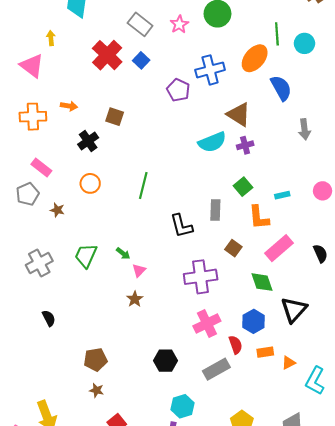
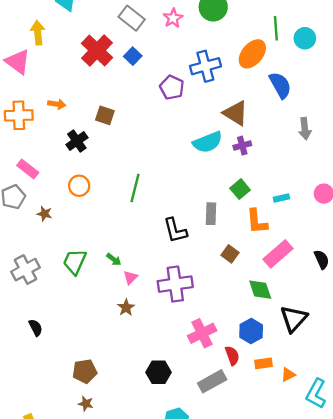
yellow arrow: (51, 38) -> (38, 33), size x1.5
purple cross: (201, 277) -> (175, 284), moved

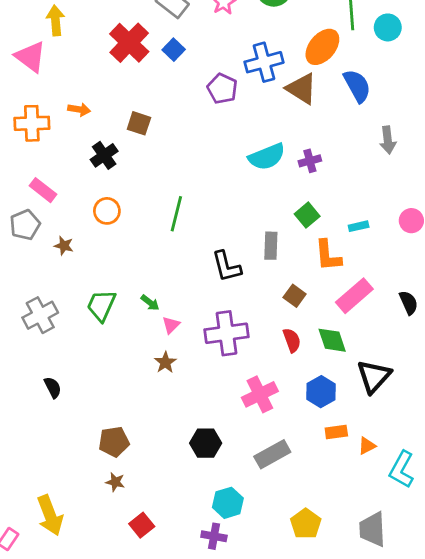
brown triangle: (236, 113) -> (302, 89), moved
red semicircle: (232, 356) -> (292, 340), moved

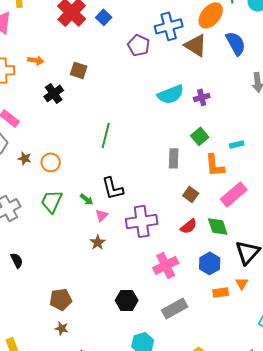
orange circle: (107, 211) -> (51, 162), moved
black L-shape: (226, 267) -> (113, 188), moved
red semicircle: (292, 340) -> (189, 226), turned 72
orange triangle: (367, 446) -> (242, 283), moved, turned -32

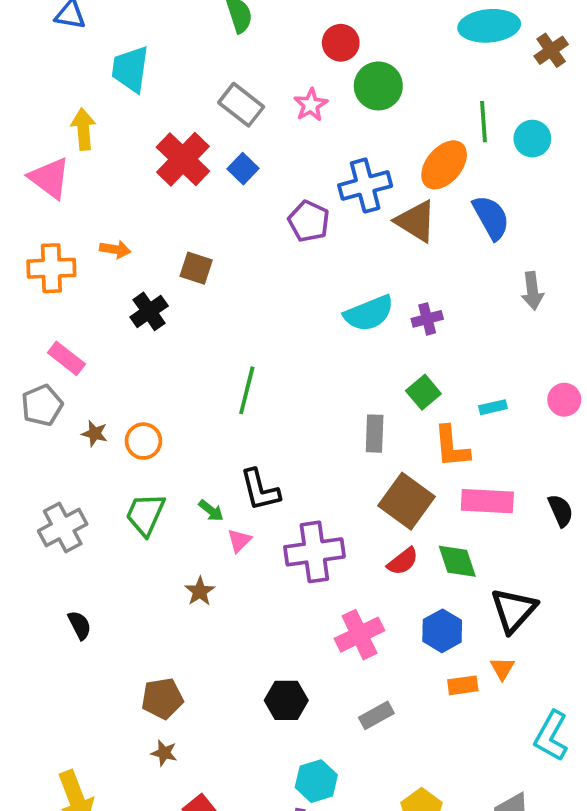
brown square: (191, 194) -> (406, 501), size x1.8
pink rectangle: (234, 194) -> (487, 501), turned 44
brown star: (98, 242) -> (200, 591), moved
gray rectangle: (175, 308) -> (376, 715), size x0.7

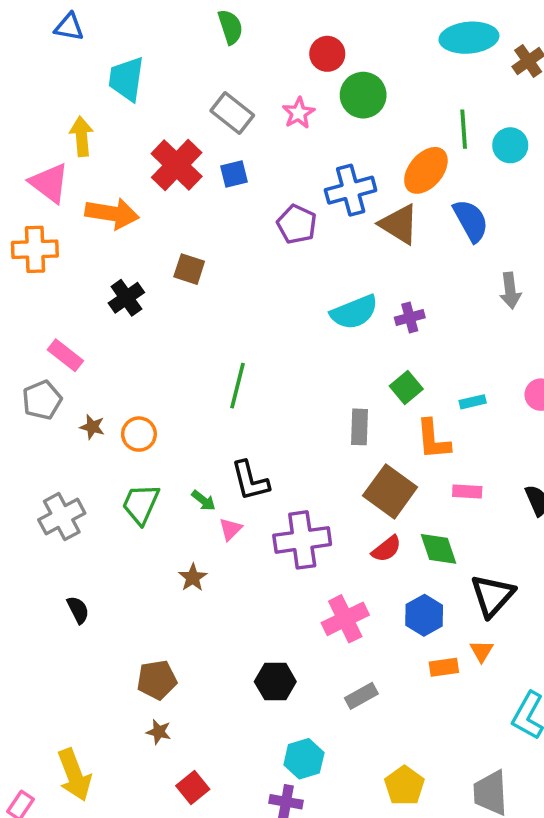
blue square: (243, 169) -> (234, 174), turned 32
orange arrow: (115, 249) -> (112, 213), moved, size x1.8
orange cross: (51, 268) -> (35, 249), moved
black cross: (149, 311) -> (126, 298), moved
pink rectangle: (487, 501) -> (467, 491), size x0.6

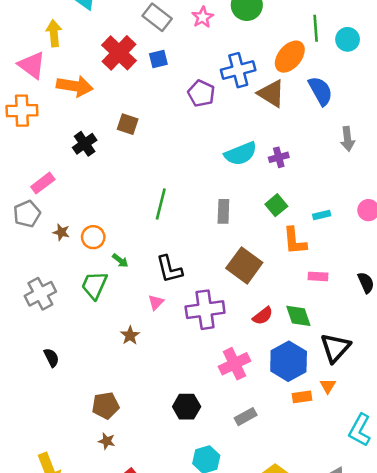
pink rectangle: (65, 355) -> (43, 183), turned -75
gray rectangle: (360, 427) -> (223, 211), moved
brown square: (390, 491) -> (244, 265), moved
green arrow: (204, 500) -> (120, 261), moved
blue hexagon: (424, 615) -> (289, 361), size x1.4

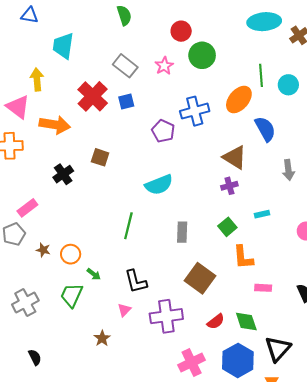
brown triangle: (271, 93) -> (235, 157), moved
cyan semicircle: (241, 154) -> (159, 185), moved
cyan rectangle: (322, 215) -> (262, 214), moved

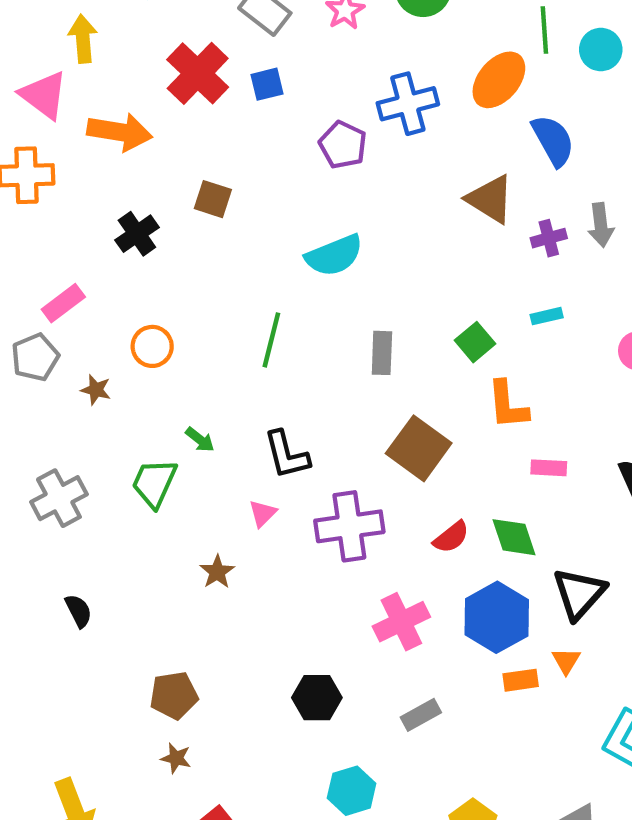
purple cross: (229, 186) -> (549, 238), moved
orange circle: (71, 254) -> (152, 346), moved

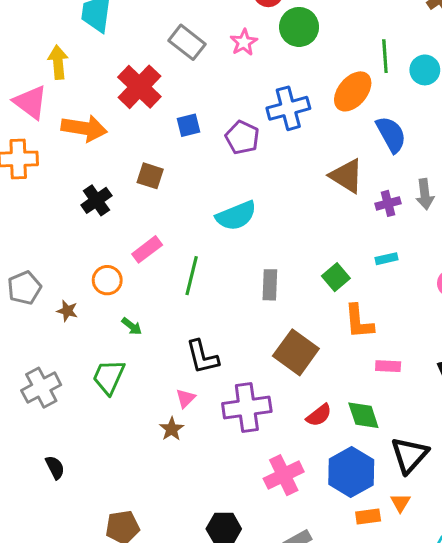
blue square: (267, 84) -> (189, 125), moved
pink rectangle: (63, 303) -> (147, 249), moved
green arrow: (200, 440) -> (132, 326), moved
brown star: (217, 572) -> (172, 429), moved

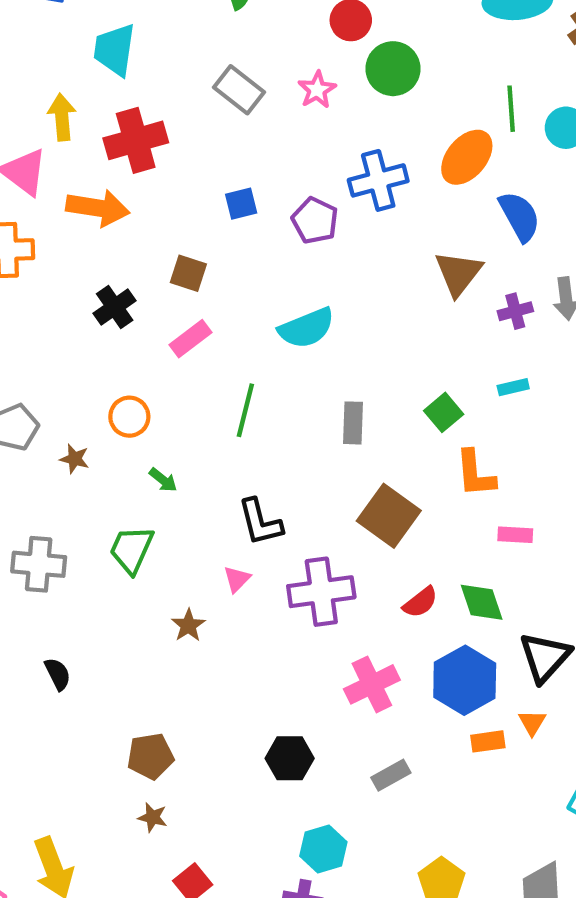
red cross: (139, 87) -> (136, 140), moved, turned 30
brown triangle: (347, 176) -> (458, 273), turned 36
pink rectangle: (147, 249) -> (191, 339), moved
gray cross: (41, 388) -> (39, 564), turned 33
brown star: (172, 429) -> (188, 625), moved

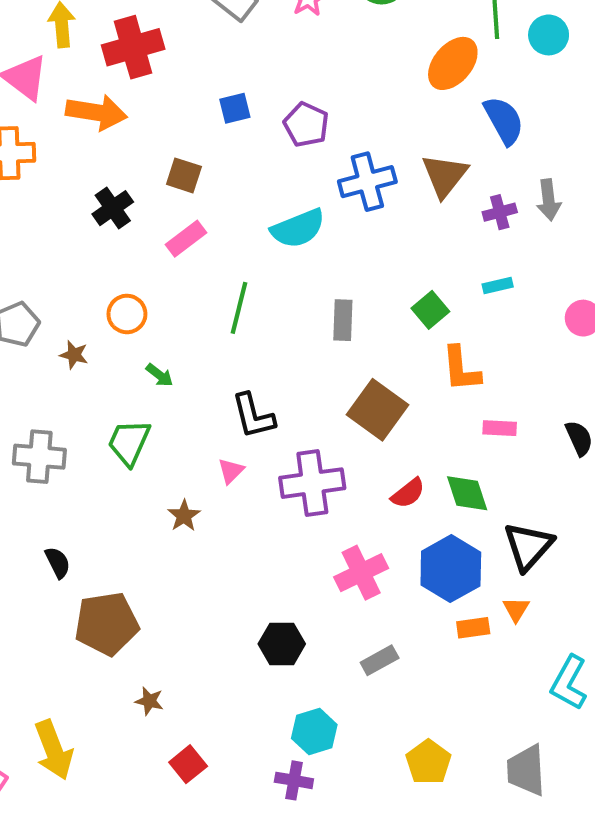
blue cross: (378, 180) -> (367, 182), moved
brown pentagon: (150, 756) -> (107, 624), moved, size x1.4

